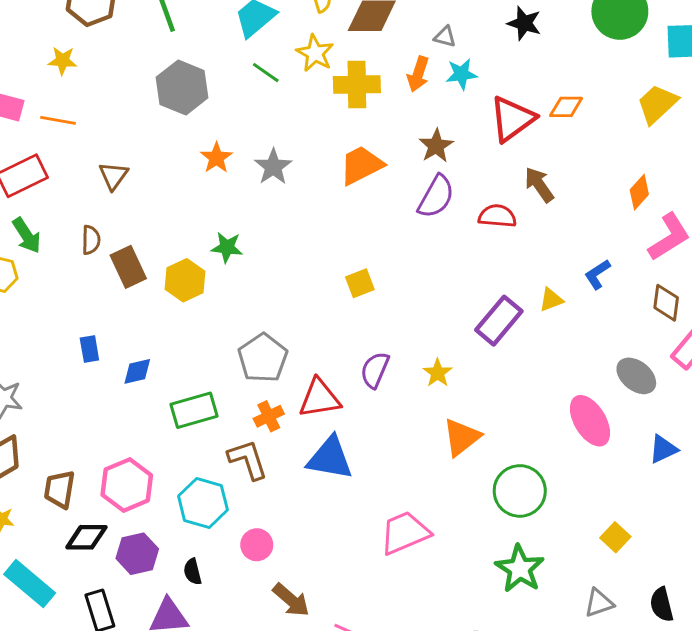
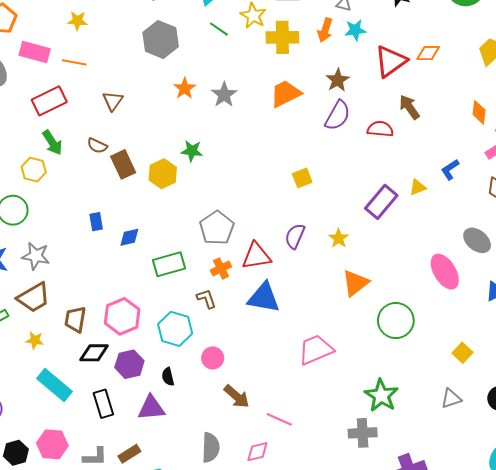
orange diamond: (639, 192) -> (479, 112), turned -35
brown semicircle: (91, 240) -> (97, 146), turned 114
yellow square: (360, 283) -> (302, 178), moved
brown L-shape: (248, 460) -> (206, 299), size x0.7
green star: (520, 569) -> (381, 395), moved

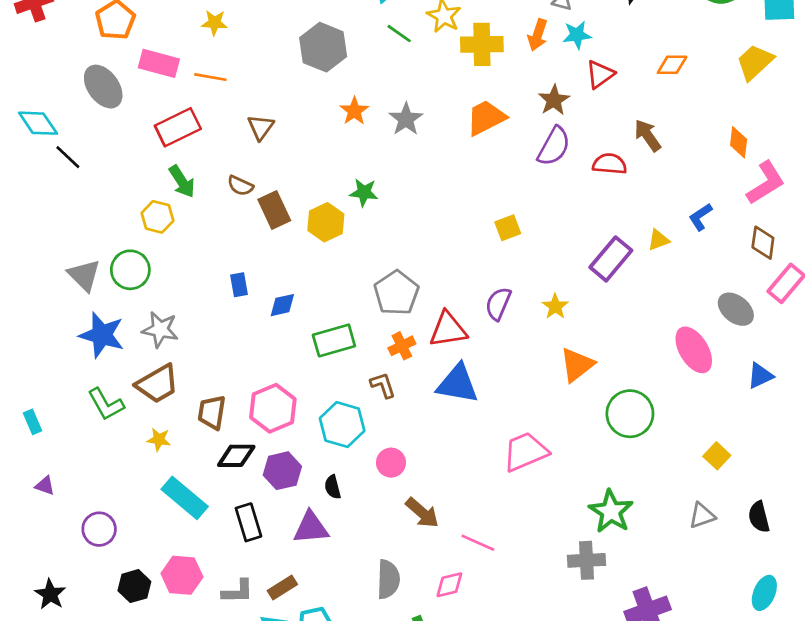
red triangle: (391, 61) -> (600, 74), moved, size x0.7

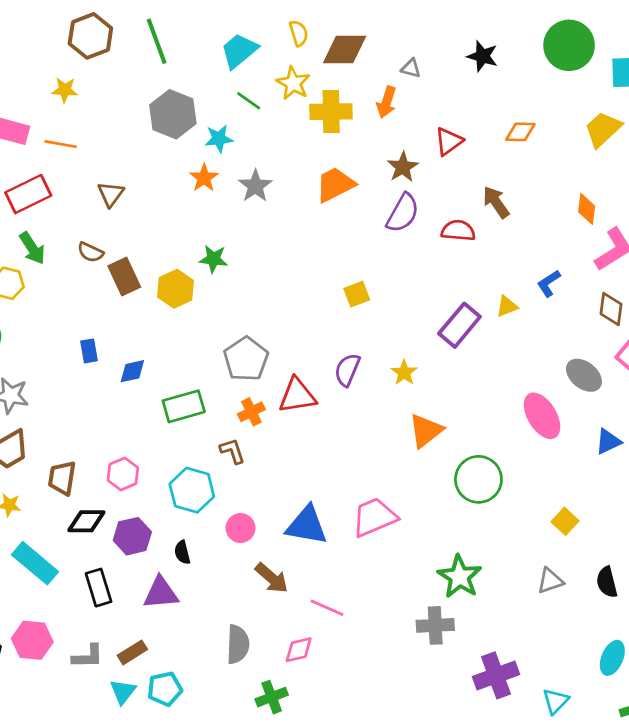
cyan star: (577, 35) -> (219, 139), moved
blue triangle: (458, 384) -> (307, 525), moved
pink hexagon: (273, 408) -> (123, 474), size x0.7

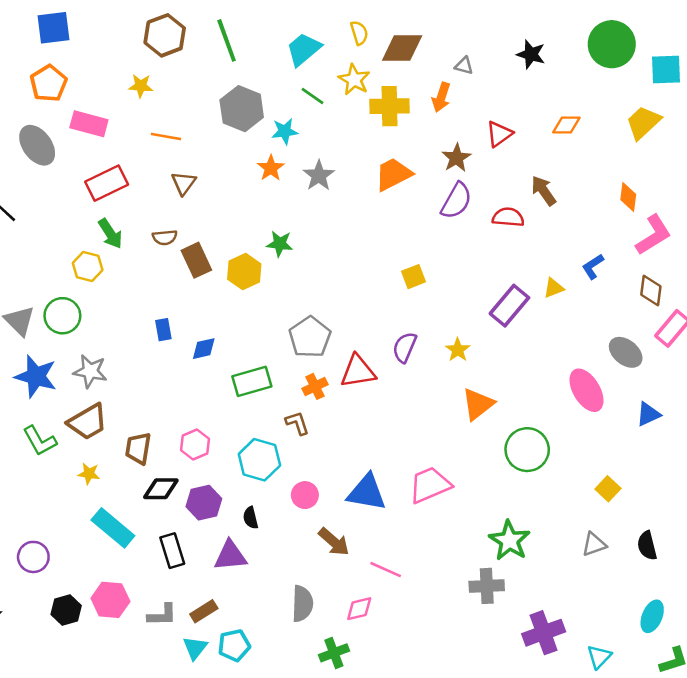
orange line: (61, 144) -> (166, 136), moved
brown semicircle: (90, 252) -> (165, 237), turned -30

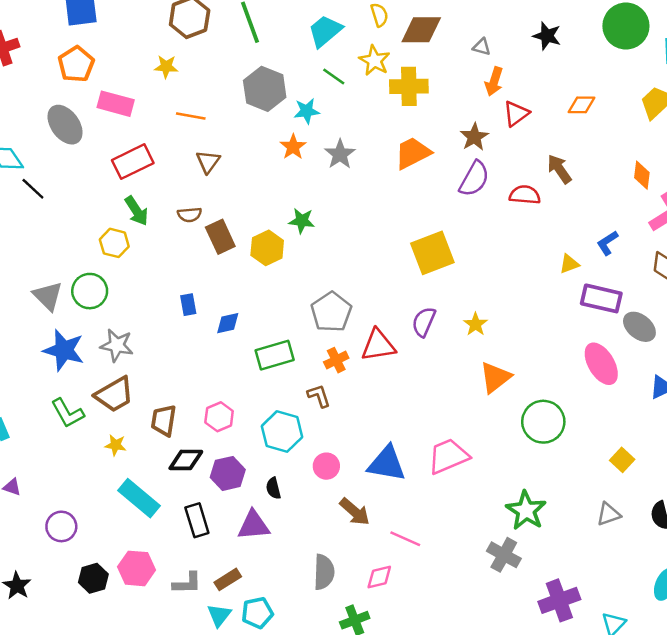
orange arrow: (441, 97) -> (494, 81), moved
yellow square: (413, 277) -> (432, 253), size x1.8
purple rectangle: (509, 306) -> (601, 298), moved, turned 63
gray cross: (487, 586) -> (504, 555), turned 32

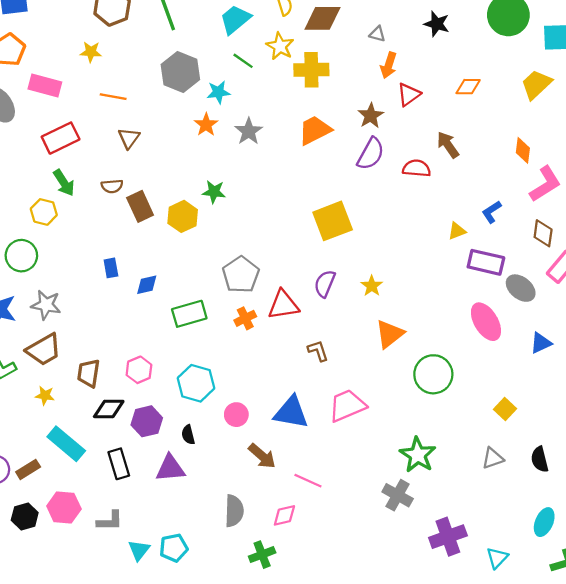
brown L-shape: (319, 396) -> (318, 351), moved
brown rectangle: (228, 579) -> (28, 469), moved

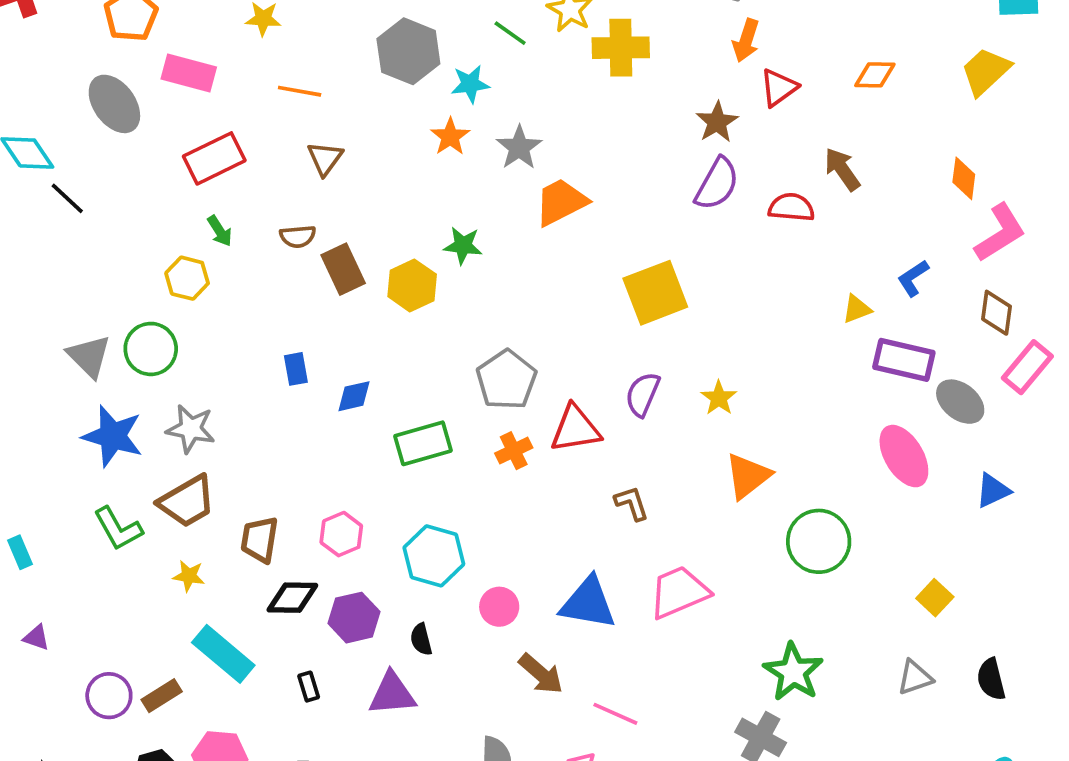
orange trapezoid: (315, 130) -> (561, 202), moved
green arrow: (64, 183) -> (220, 231), size x0.7
black rectangle: (119, 464) -> (309, 687), size x0.6

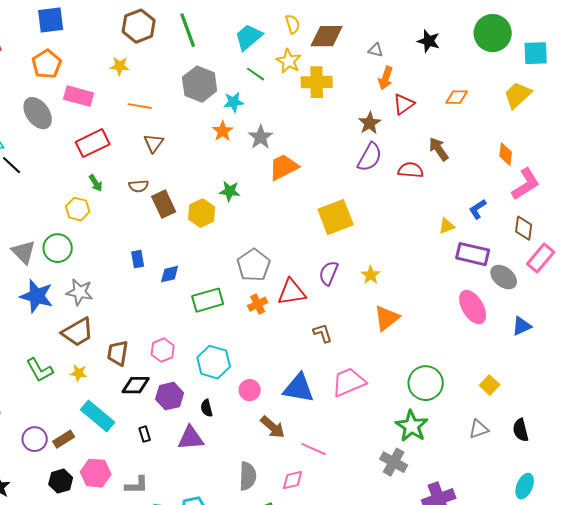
green L-shape: (118, 529) -> (40, 370), moved
green circle: (819, 541) -> (426, 383), moved

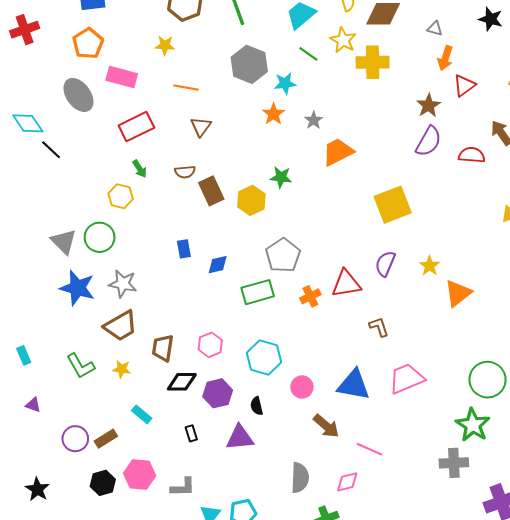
gray star: (261, 137) -> (314, 120), size x0.7
gray pentagon: (254, 265) -> (283, 255), moved
orange triangle: (387, 318) -> (458, 293), moved
cyan rectangle: (98, 416) -> (142, 414), size x0.6
gray cross: (394, 462) -> (454, 463), turned -32

